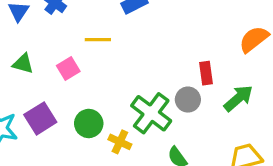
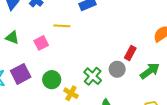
red rectangle: (206, 73) -> (130, 53), turned 32
green cross: (151, 113) -> (93, 76), size x0.7

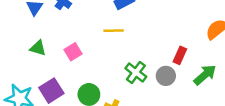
yellow line: (62, 26) -> (114, 31), moved
green cross: (93, 76) -> (136, 73), moved

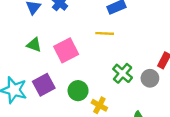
pink square: (73, 52) -> (66, 50), size x1.5

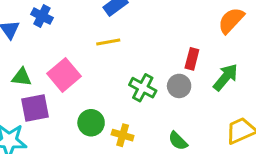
purple square: (44, 85) -> (35, 108), moved, turned 30

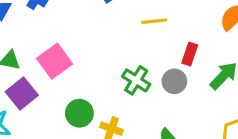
yellow line: (108, 42) -> (154, 21), moved
purple square: (35, 108) -> (22, 94), turned -32

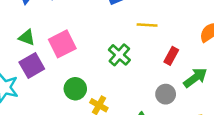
green cross: (136, 80) -> (119, 55), moved
gray circle: (174, 81) -> (166, 94), moved

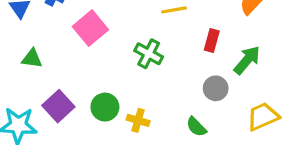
pink square: (62, 44) -> (90, 28), moved
purple square: (32, 65) -> (58, 106), moved

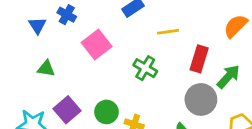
red rectangle: (212, 41) -> (199, 59), size x1.4
gray circle: (216, 88) -> (201, 100), size x1.5

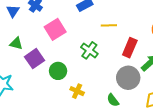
purple square: (67, 110) -> (34, 59), moved
green circle: (106, 112) -> (58, 71), moved

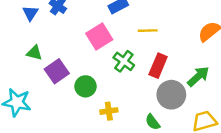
pink square: (55, 29) -> (99, 37), moved
red rectangle: (130, 48) -> (158, 66), moved
yellow cross: (77, 91) -> (109, 111), turned -32

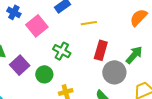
pink square: (99, 37) -> (37, 26), moved
green cross: (124, 61) -> (62, 51), moved

